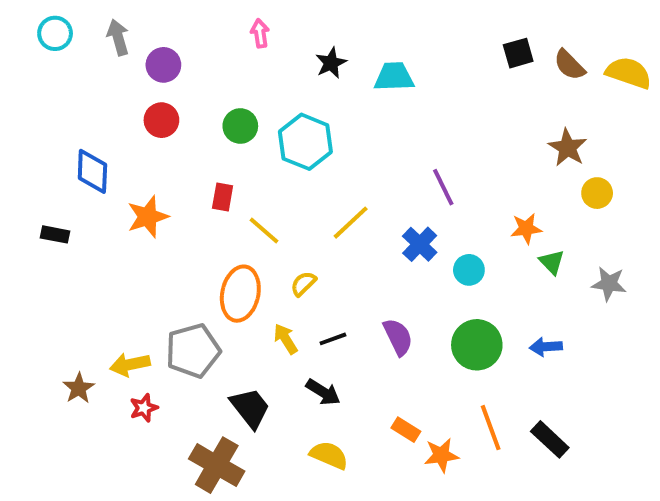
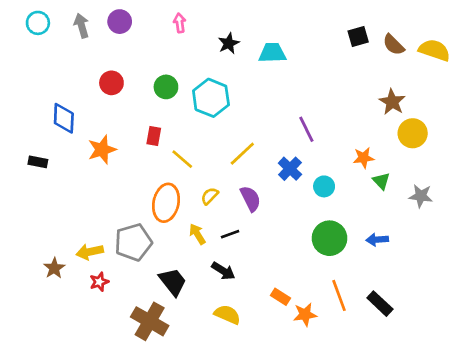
purple circle: (163, 65) -> (120, 22), moved
yellow circle: (597, 193) -> (413, 133), size x1.4
purple semicircle: (398, 337) -> (250, 199), moved

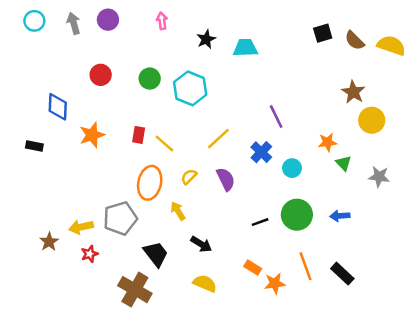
red rectangle: (154, 136) -> (139, 135), moved
black line: (230, 234) -> (260, 222), moved

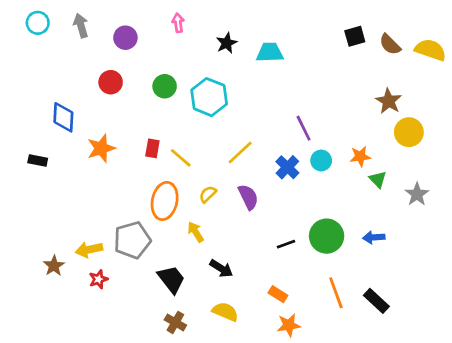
purple circle: (108, 20) -> (125, 38), moved
cyan circle: (292, 168) -> (321, 160), moved
gray star: (379, 177) -> (417, 194), turned 30
orange star: (275, 283) -> (289, 325), moved
brown cross: (135, 290) -> (175, 322), moved, size x0.6

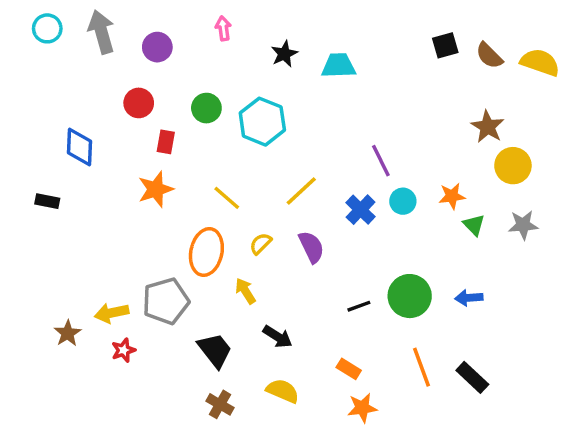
gray arrow: (81, 26) -> (101, 32), size x1.4
orange star: (101, 148) -> (156, 189), moved
red rectangle: (152, 148) -> (166, 142), moved
gray star: (417, 194) -> (523, 225), moved, turned 30

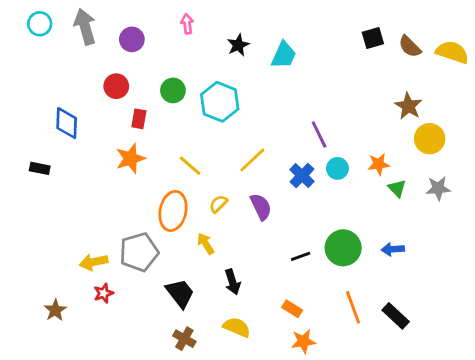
cyan trapezoid: (339, 66) -> (284, 55), turned 116
brown star: (68, 333) -> (55, 310), moved
black arrow: (278, 337) -> (233, 282), turned 40

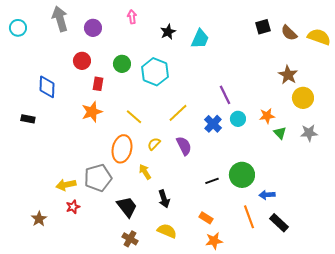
cyan circle: (40, 24) -> (18, 28), moved
blue arrow: (393, 249) -> (267, 195), moved

